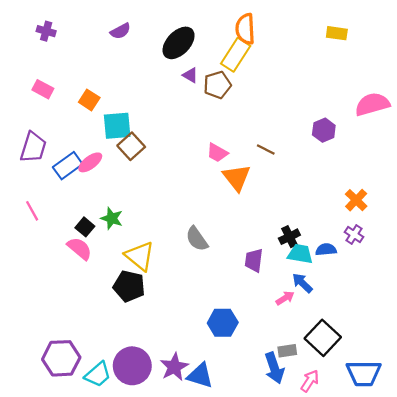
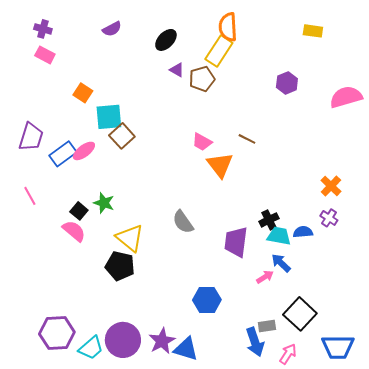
black ellipse: (179, 43) -> (166, 40), size x0.7
pink rectangle: (43, 89) -> (45, 55), moved
purple hexagon: (324, 130) -> (287, 83), moved
purple trapezoid: (254, 260) -> (236, 242), size x1.4

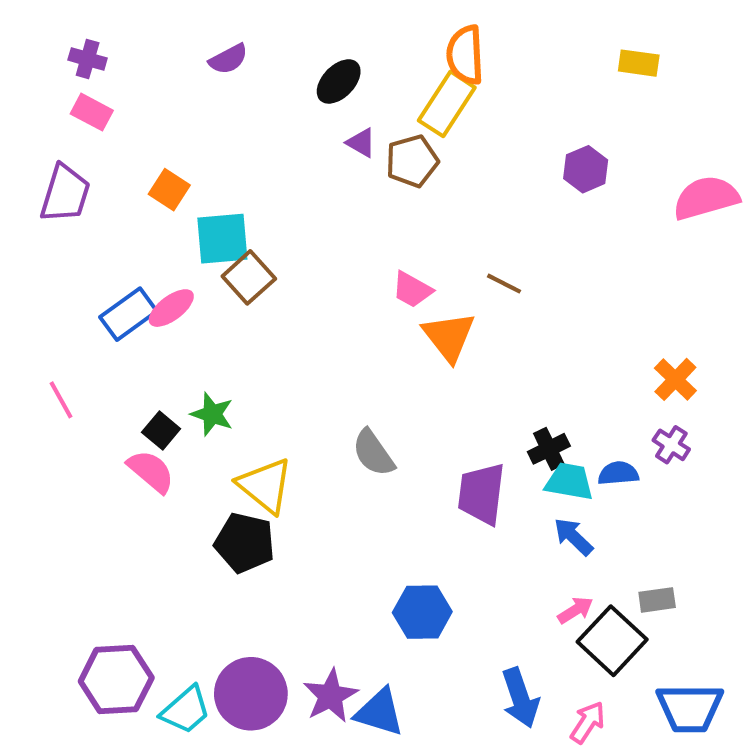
purple trapezoid: (31, 137) -> (65, 194), moved
pink arrow: (265, 277) -> (575, 610), moved
gray rectangle: (267, 326) -> (657, 600), moved

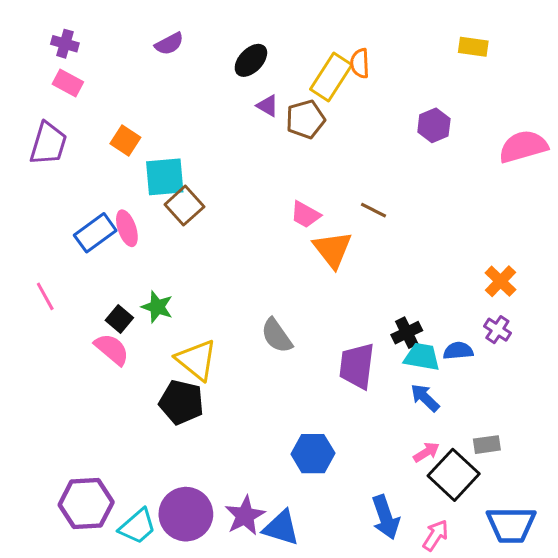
orange semicircle: (465, 55) -> (360, 63), moved, size x0.7
pink ellipse: (171, 308) -> (127, 228), turned -72

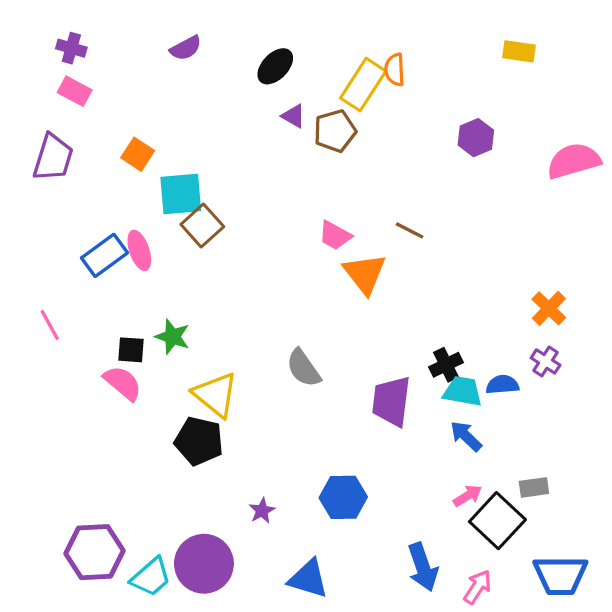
black square: (119, 319) -> (131, 350), turned -36
purple star: (245, 516) -> (262, 511), moved, size x0.6

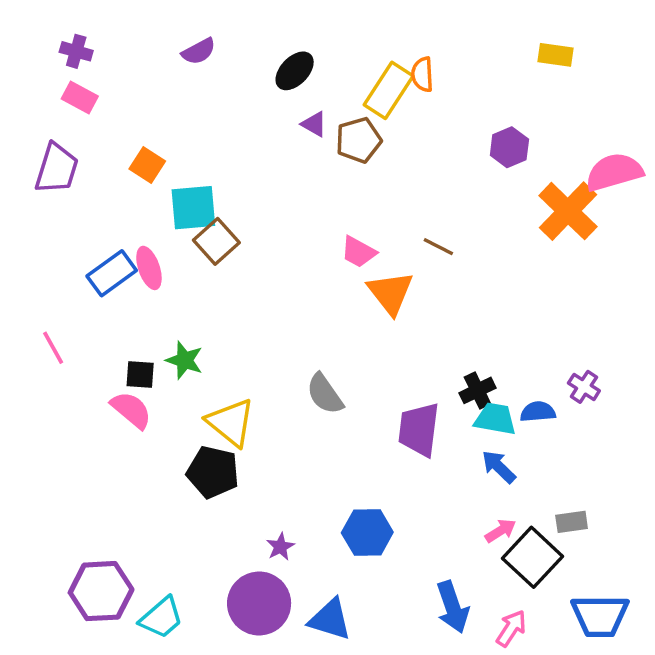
orange cross: (549, 308) -> (568, 211), moved, size x1.6
purple circle: (204, 564) -> (259, 603), moved

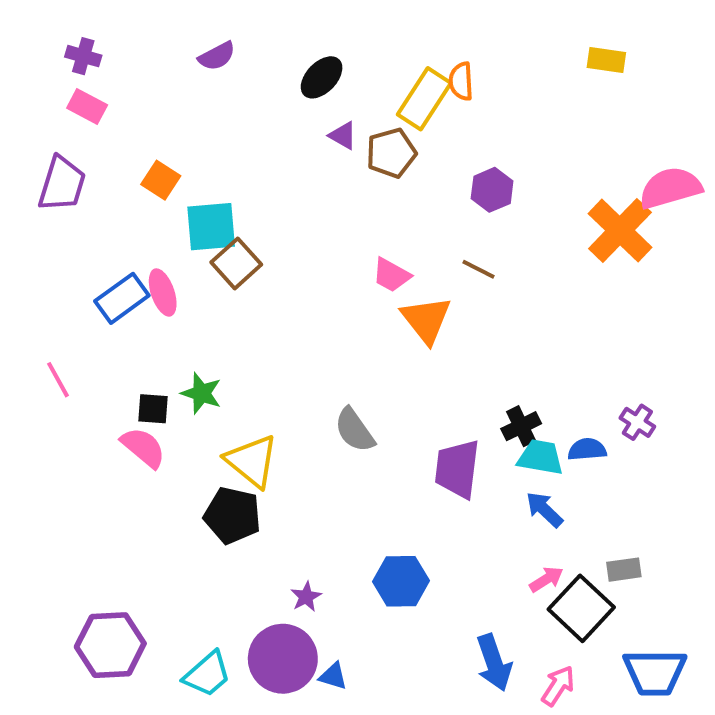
purple hexagon: (509, 147) -> (492, 190), moved
cyan trapezoid: (161, 618) -> (207, 674), moved
blue triangle: (330, 619) -> (333, 676), moved, size x0.6

